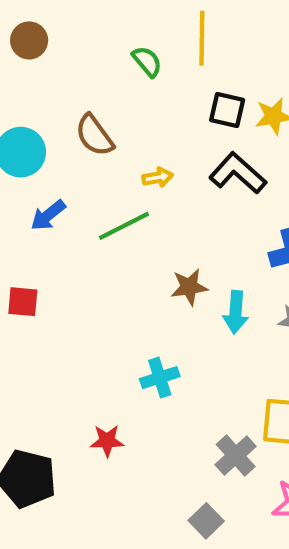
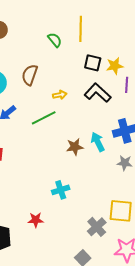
brown semicircle: (94, 135) -> (30, 75), turned 55
cyan arrow: (236, 312) -> (98, 142), moved, turned 150

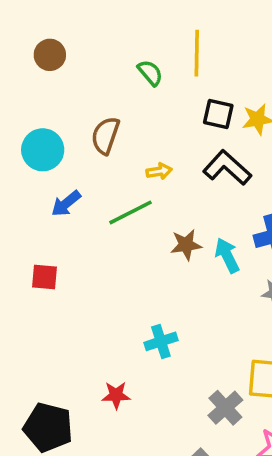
brown star: (75, 147) -> (186, 245), moved

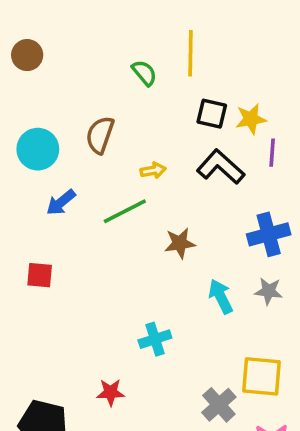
brown circle: (50, 55) -> (27, 55), moved
cyan arrow: (227, 255) -> (221, 296), moved

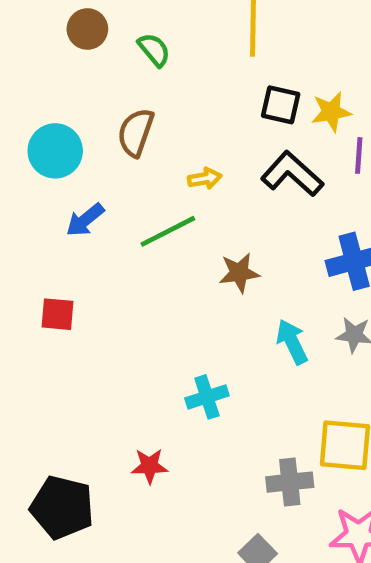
brown circle: (27, 55) -> (87, 29), moved
green semicircle: (144, 73) -> (154, 50), moved
gray cross: (219, 405) -> (290, 482), turned 36

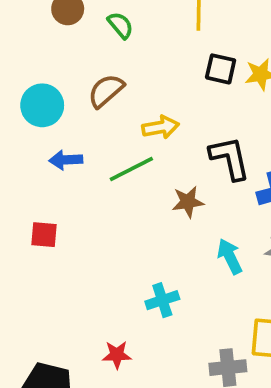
brown semicircle: (136, 132) -> (106, 91), turned 30
black L-shape: (292, 174) -> (230, 158), moved, turned 36
yellow arrow: (205, 178) -> (161, 127), size x1.4
blue arrow: (85, 220) -> (66, 160), turned 36

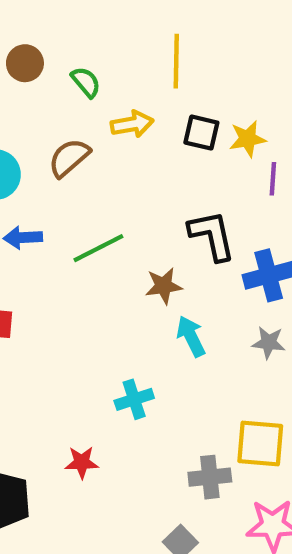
yellow arrow: (161, 127) -> (132, 124), moved
cyan arrow: (230, 256) -> (191, 336), moved

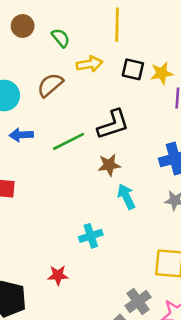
black L-shape: (212, 235) -> (113, 124), moved, turned 84
gray cross: (210, 477) -> (138, 301), moved, turned -30

